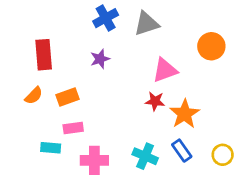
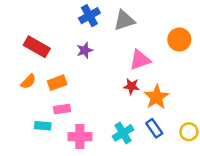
red rectangle: (44, 55) -> (37, 47), turned -55
cyan cross: (145, 156) -> (123, 133), turned 36

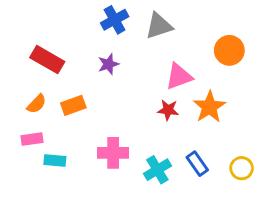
orange star: (157, 97) -> (209, 107), moved
pink rectangle: (62, 109) -> (32, 139), moved
pink cross: (80, 137) -> (113, 153), moved

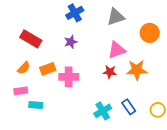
gray triangle: (159, 26) -> (116, 17), moved
orange star: (209, 107) -> (137, 70), turned 30
pink cross: (113, 153) -> (69, 77), moved

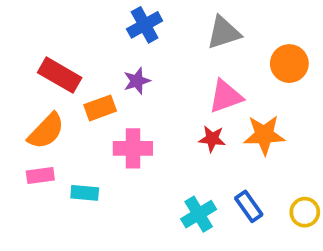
orange semicircle: (24, 68) -> (46, 131), size x1.5
orange rectangle: (48, 69) -> (100, 108), moved
cyan rectangle: (36, 105) -> (85, 193), moved

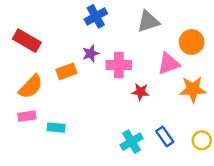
red rectangle: (60, 75) -> (27, 41), moved
pink triangle: (226, 96) -> (169, 64), moved
orange star: (264, 135) -> (193, 89), moved
pink cross: (133, 148) -> (119, 65), moved

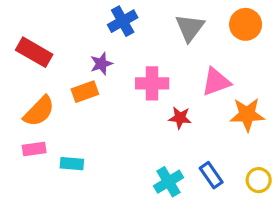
gray triangle: (148, 22) -> (190, 28), turned -35
orange circle: (192, 42) -> (246, 24), moved
purple star: (91, 53) -> (101, 64), moved

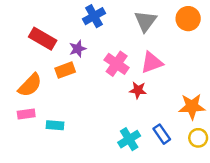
red rectangle: (34, 52) -> (43, 39), moved
pink triangle: (216, 82) -> (152, 63), moved
pink cross: (152, 83) -> (117, 64), turned 35
orange star: (247, 115) -> (192, 106), moved

